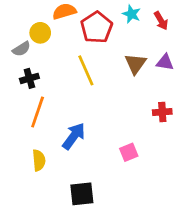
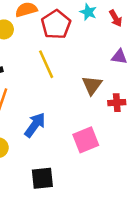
brown triangle: (135, 64) -> (92, 85), moved
pink square: (129, 152) -> (86, 140), size x1.5

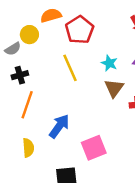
cyan star: (88, 12) -> (109, 63), moved
pink square: (86, 140) -> (94, 148), moved

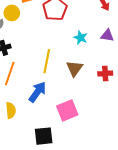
yellow line: (70, 68) -> (47, 61), moved, turned 35
brown triangle: (114, 88) -> (74, 68), moved

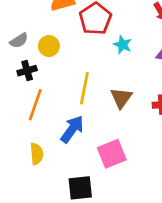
yellow circle: (12, 13) -> (49, 46), moved
cyan star: (81, 38) -> (123, 45), moved

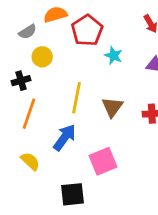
gray semicircle: (19, 41) -> (28, 32), moved
yellow semicircle: (37, 154) -> (30, 161), turned -42

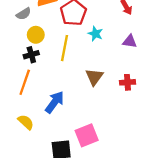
black cross: (21, 81) -> (31, 55), moved
yellow line: (77, 98) -> (64, 48), moved
pink square: (103, 161) -> (87, 135), moved

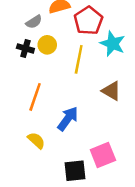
cyan star: (95, 34) -> (113, 44), size x1.5
black cross: (31, 55) -> (25, 48), moved, turned 32
brown triangle: (94, 77) -> (111, 91), turned -36

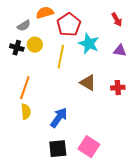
blue arrow: (68, 119) -> (59, 118), moved
yellow semicircle: (36, 140) -> (26, 112), moved, turned 42
pink square: (103, 155) -> (89, 147), moved, turned -35

